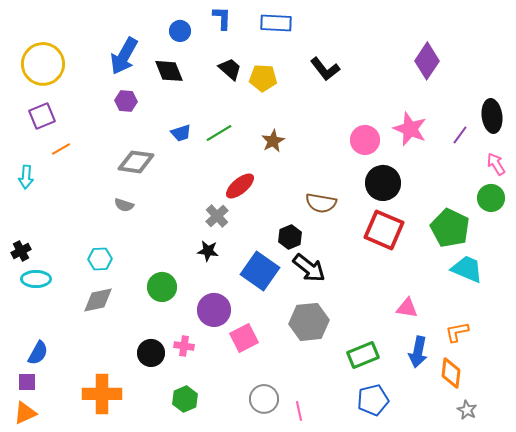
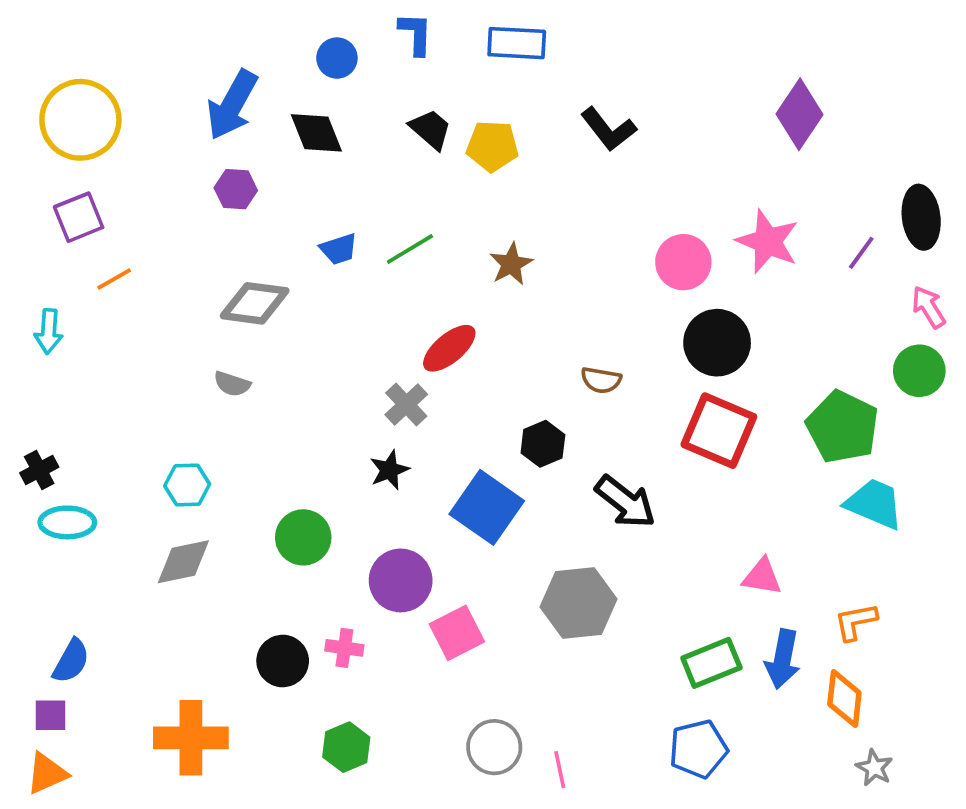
brown semicircle: (321, 203) -> (601, 380), size x0.7
black star: (208, 251) -> (389, 470), turned -30
black arrow: (309, 268) -> (625, 502), moved
green rectangle: (363, 355) -> (711, 663), moved

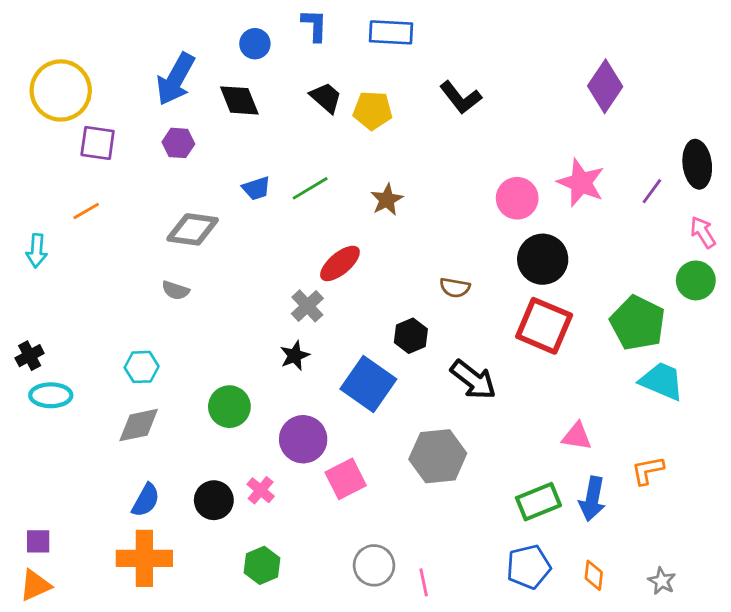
purple square: (79, 217) -> (98, 143), moved, turned 30
pink cross: (344, 648) -> (261, 490), turned 32
blue semicircle: (71, 661) -> (146, 500), moved
orange diamond: (844, 698) -> (594, 575), moved, size x0.7

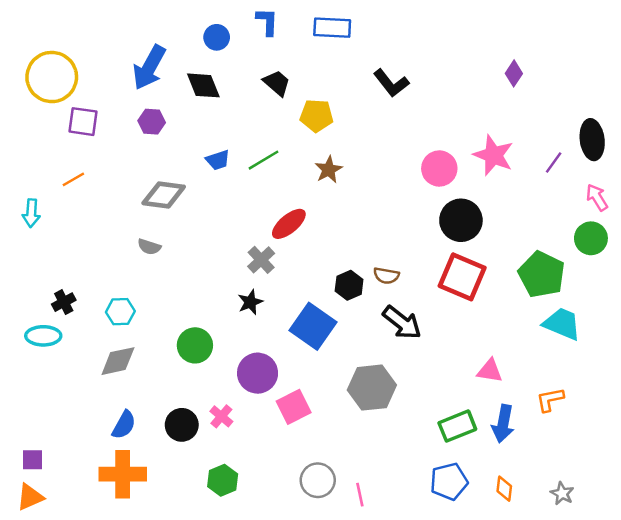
purple diamond: (605, 86) -> (514, 73), size x0.6
yellow pentagon: (373, 110) -> (317, 116), moved
brown semicircle: (455, 288) -> (386, 276), moved
black cross: (30, 356) -> (64, 302), moved

